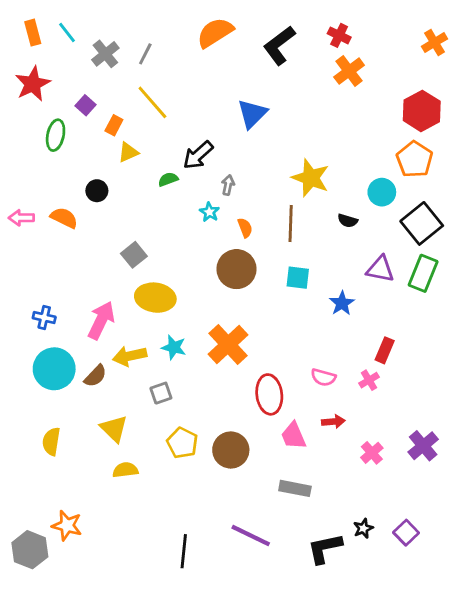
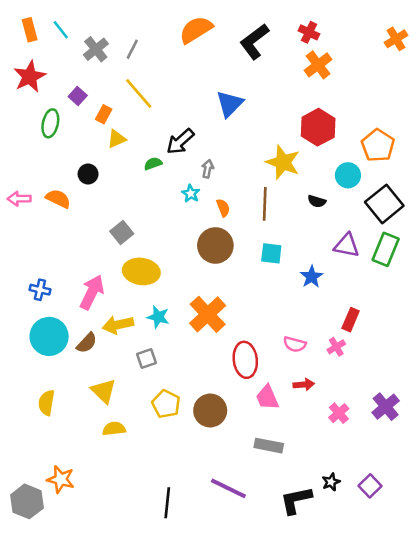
red hexagon: (422, 111) -> (318, 127), moved

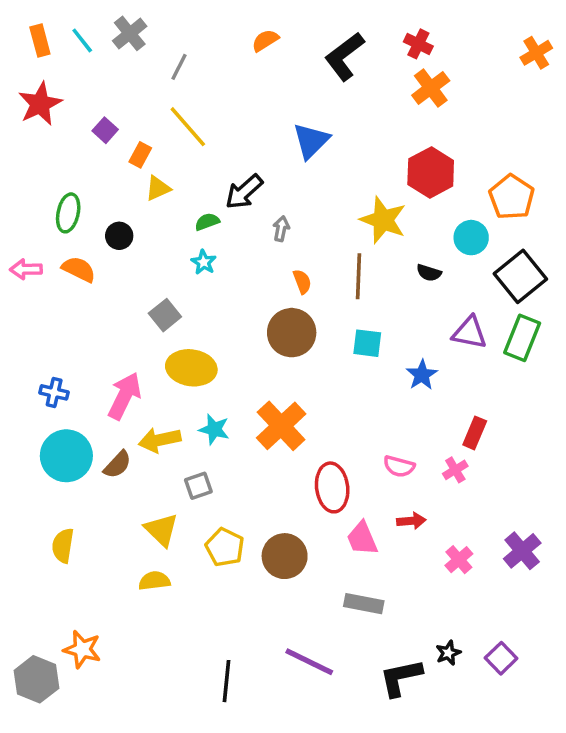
orange semicircle: (196, 30) -> (265, 40), size x0.6
gray cross: (96, 49) -> (130, 33), moved
green ellipse: (50, 123) -> (68, 213), moved
cyan star: (191, 193) -> (204, 262), moved
yellow triangle: (104, 391) -> (161, 530), moved

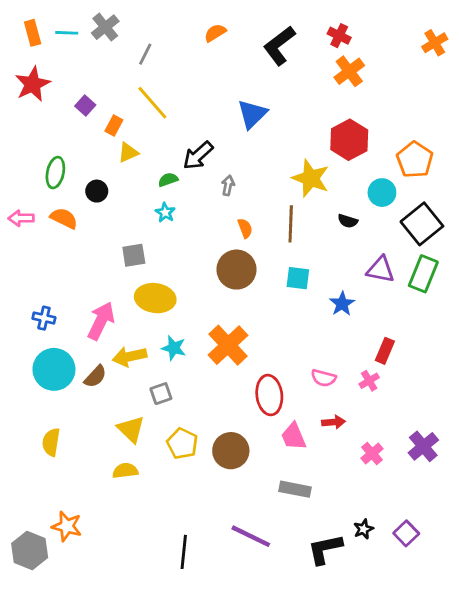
cyan line: (82, 40) -> (67, 33), turned -50
gray square: (165, 315) -> (134, 255), turned 30

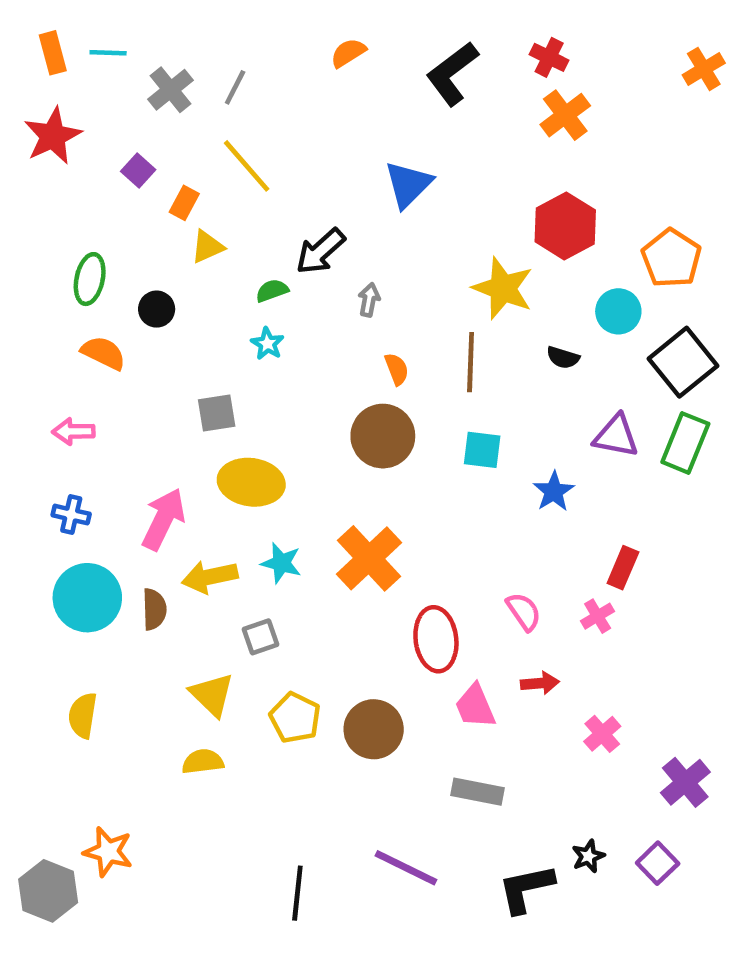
gray cross: (105, 27) -> (170, 90), moved
pink arrow: (21, 218) -> (73, 431), moved
brown semicircle: (95, 376) -> (154, 609), turned -45
pink semicircle: (324, 378) -> (524, 612), turned -140
purple cross: (423, 446) -> (685, 782), moved

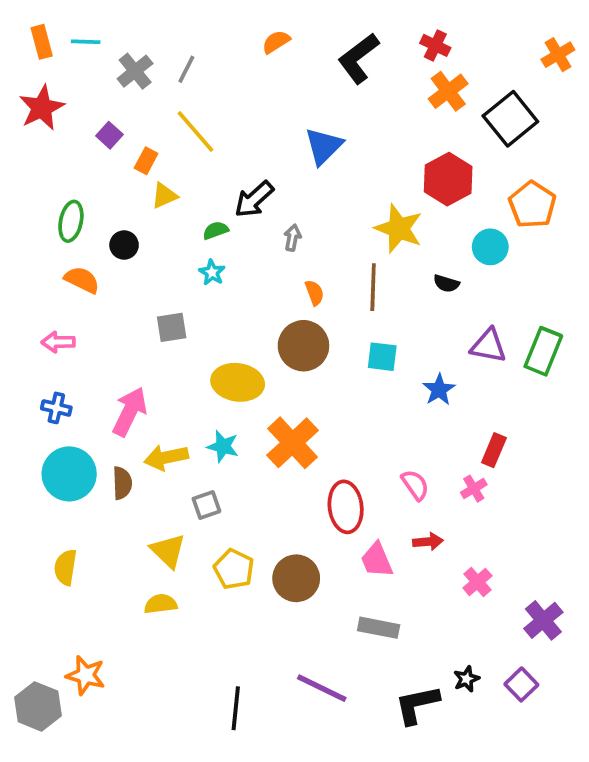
black square: (683, 362) -> (510, 119), moved
yellow ellipse: (251, 482) -> (238, 382), moved

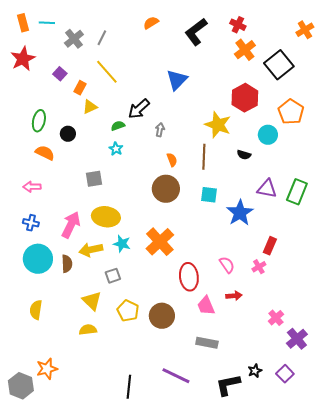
yellow ellipse: (238, 382) -> (106, 217), moved
blue star: (439, 390) -> (240, 213), size x1.5
pink cross: (477, 582) -> (276, 318), moved
orange star: (86, 675) -> (47, 369), turned -30

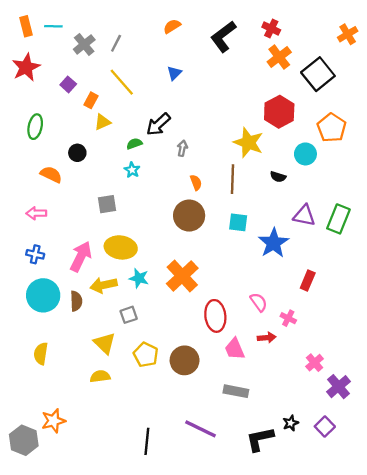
blue triangle: (177, 80) -> (174, 73), moved, size x0.6
green ellipse: (39, 121) -> (35, 127), moved
pink cross: (259, 267) -> (288, 318), moved, turned -32

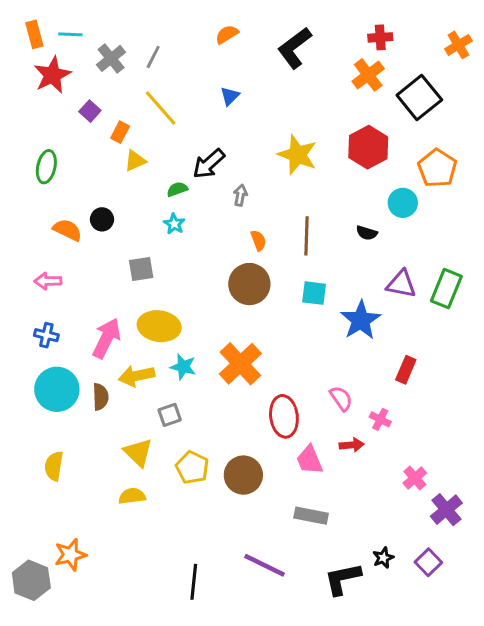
red cross: (271, 29) -> (380, 37), moved, turned -30
red star: (26, 67) -> (52, 75), moved
yellow star: (248, 143) -> (298, 155), moved
black circle: (77, 153) -> (102, 219), moved

